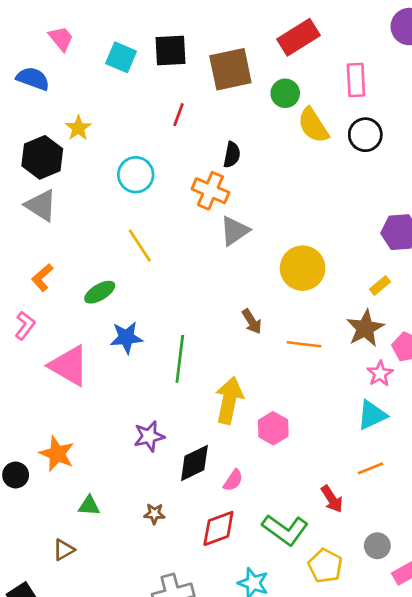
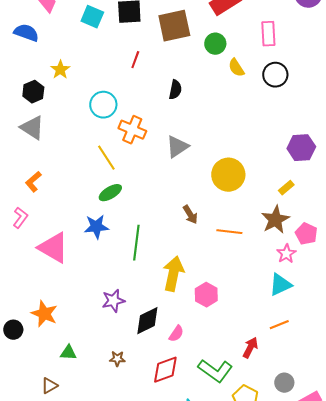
yellow semicircle: (313, 125) -> (236, 68), size x0.7
black hexagon: (42, 157) -> (33, 92), size x0.7
orange cross: (210, 191) -> (132, 130), moved
green ellipse: (100, 292) -> (110, 193), moved
red arrow: (332, 499) -> (250, 348), turned -120

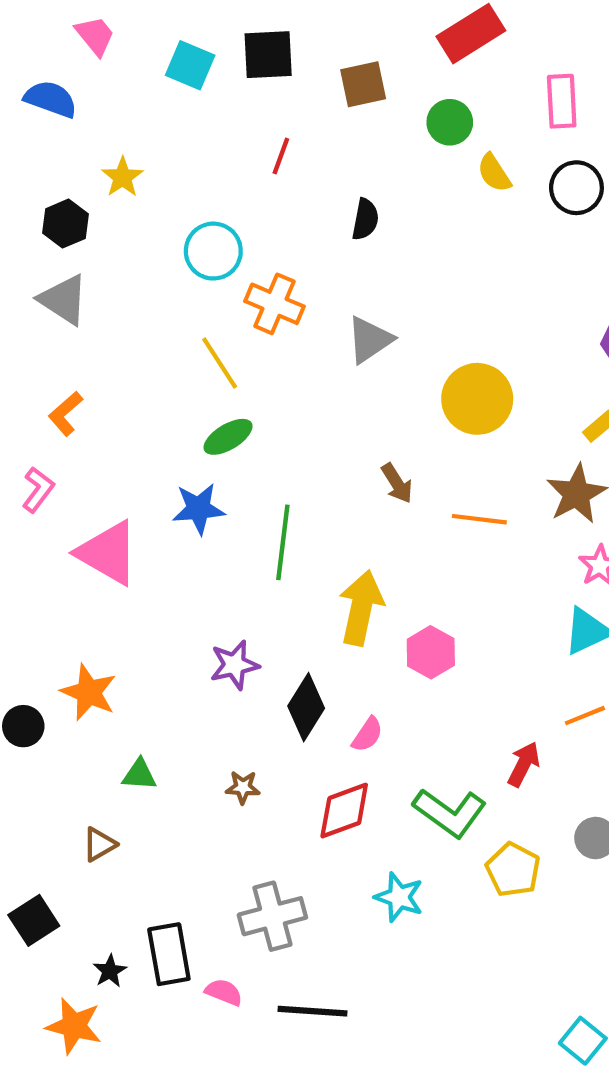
brown square: (174, 26) -> (363, 84), size x0.7
black diamond: (147, 321) -> (306, 707), turned -32

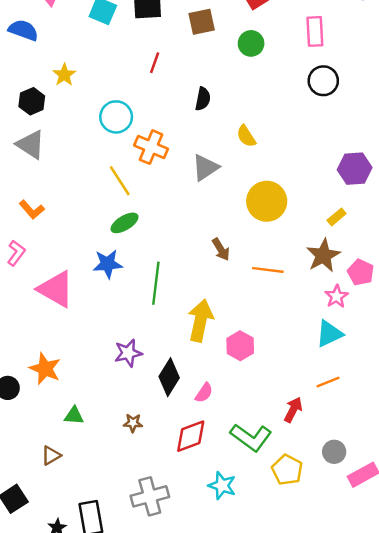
yellow semicircle: (494, 173) -> (246, 136), moved
orange L-shape: (65, 414) -> (32, 210), turned -90

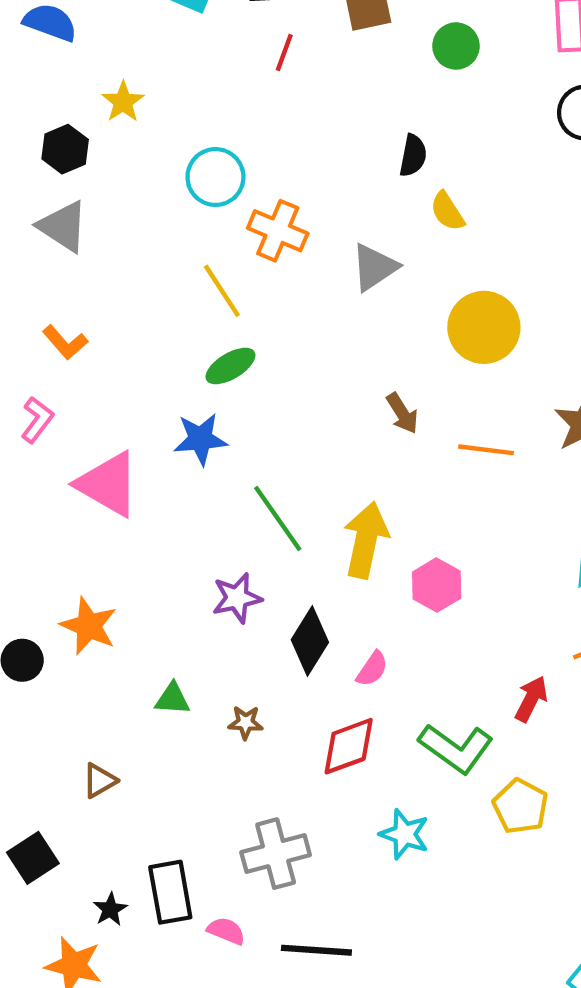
red line: (155, 63) -> (284, 52), moved
black semicircle: (203, 99) -> (413, 156), moved
green line: (156, 283) -> (278, 519), moved, turned -42
green triangle: (74, 416) -> (172, 699), moved

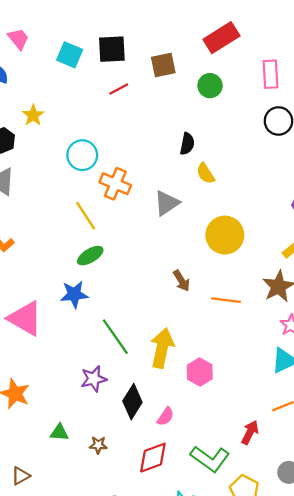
red line: (284, 52) -> (119, 89), turned 42

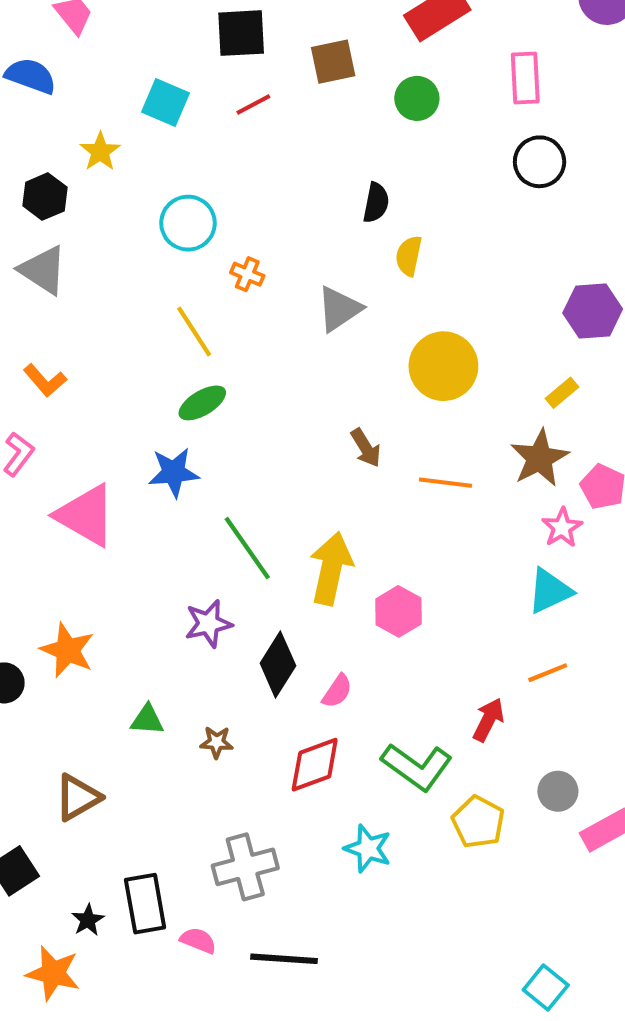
cyan square: (70, 55) -> (166, 103), moved
yellow semicircle: (205, 173) -> (409, 256), turned 45
orange cross: (115, 184) -> (247, 274), size x0.6
brown triangle: (21, 476) -> (78, 797), size x1.4

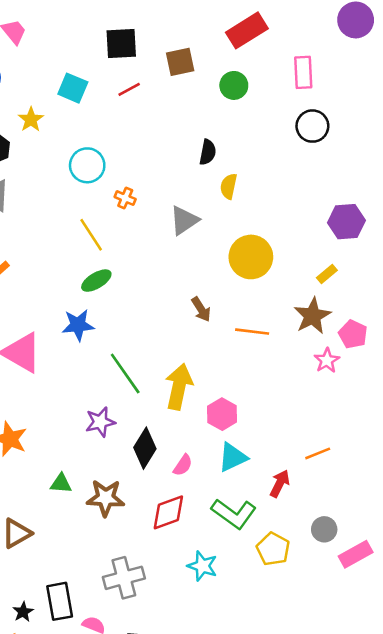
cyan triangle: (550, 591) -> (233, 457), moved
brown star: (217, 742) -> (106, 498), size x1.8

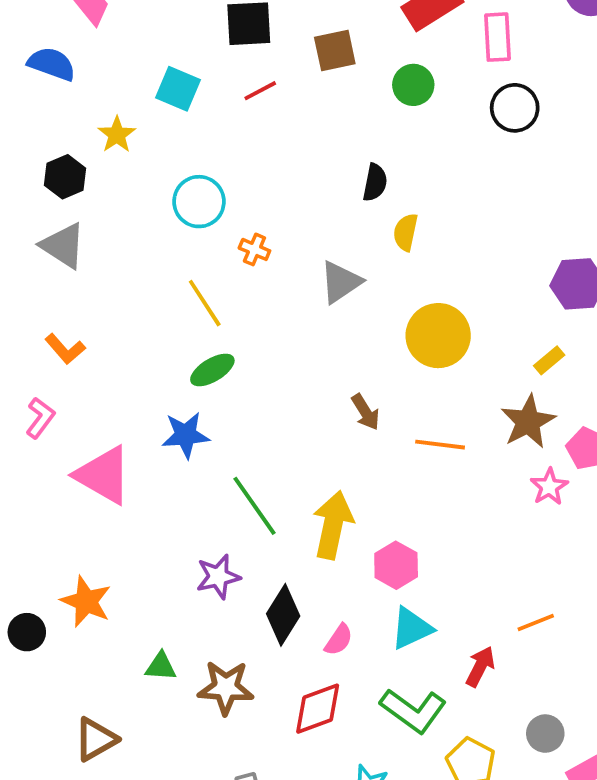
pink rectangle: (303, 72) -> (497, 37), moved
black circle: (312, 126) -> (515, 108), moved

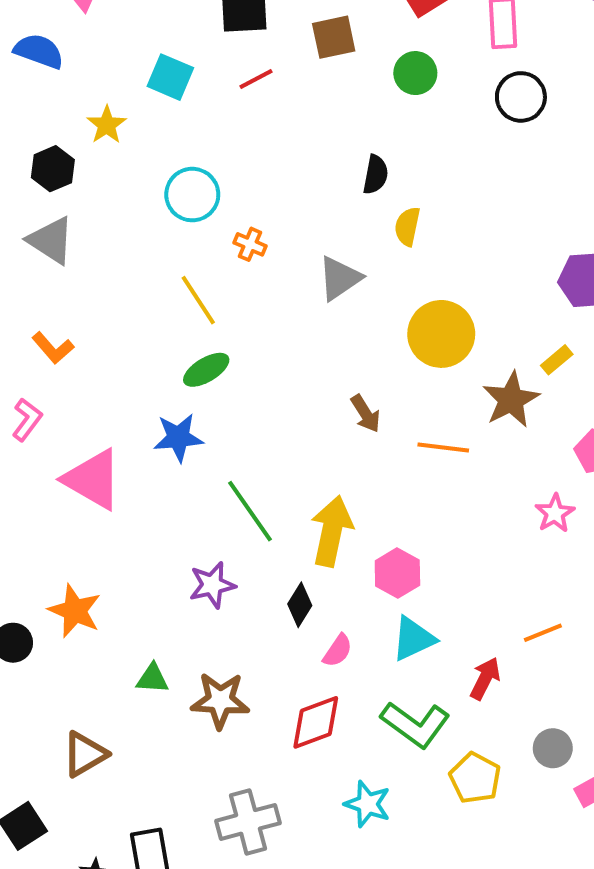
brown star: (528, 422) -> (511, 400), moved
pink star: (549, 487) -> (555, 513), moved
black diamond: (283, 615) -> (300, 605), moved, size x0.7

